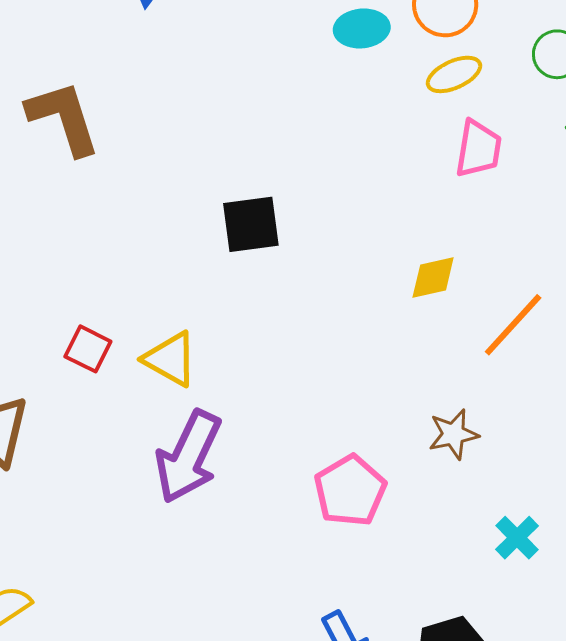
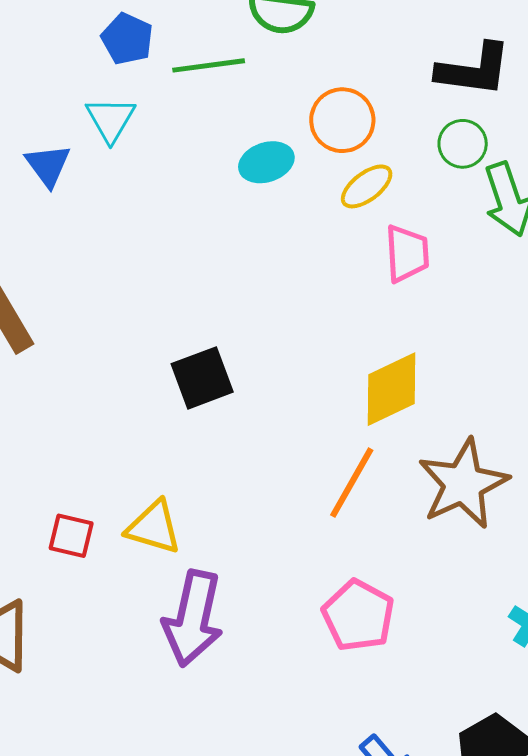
yellow diamond: (433, 278) -> (392, 389), size x1.5
orange line: (513, 325) -> (352, 483), moved
brown star: (453, 434) -> (463, 484), moved, size x1.8

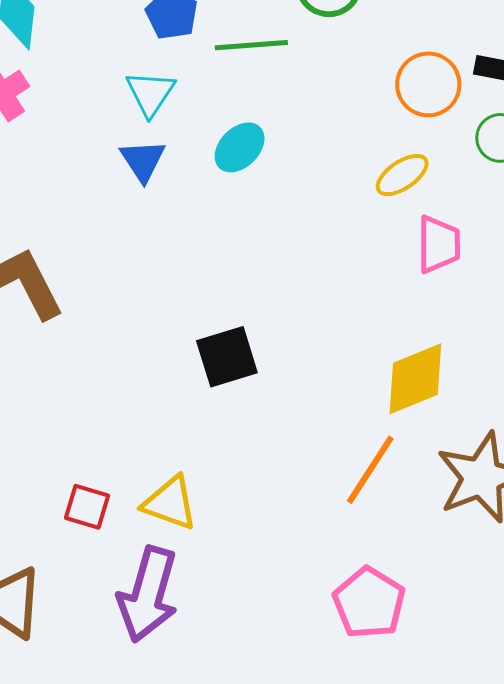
orange circle: (342, 120) -> (428, 84), moved
cyan ellipse: (266, 162) -> (240, 147), moved, turned -30
blue triangle: (48, 165) -> (143, 160), moved
purple arrow: (193, 618) -> (148, 594), moved

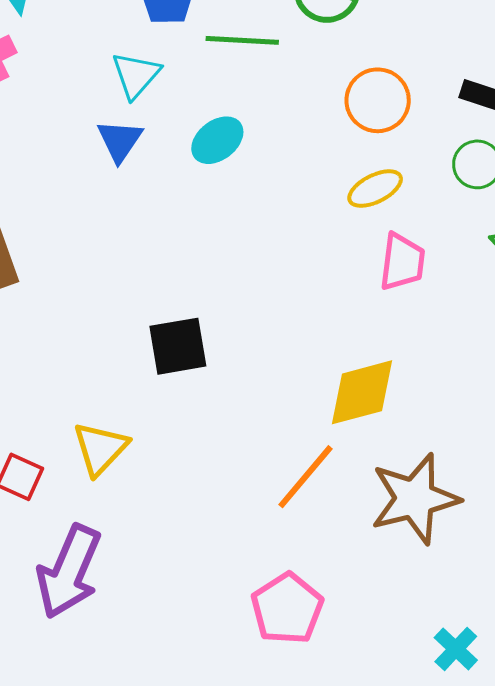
orange circle: (428, 84) -> (378, 100), moved
yellow triangle: (170, 503) -> (100, 448), moved, turned 46

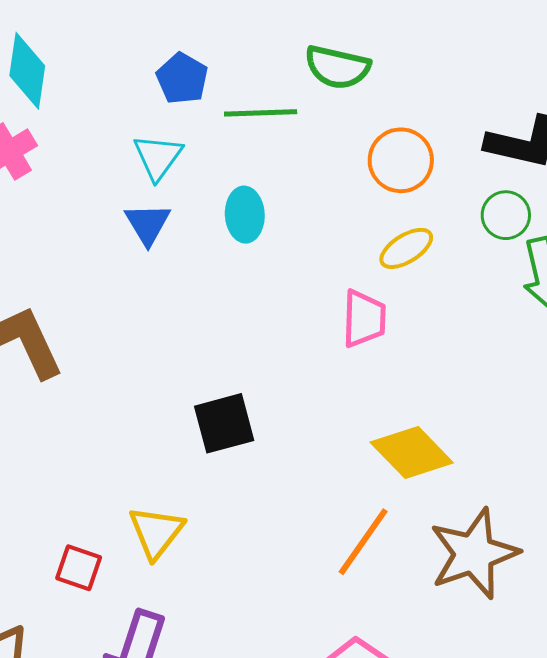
cyan ellipse: (217, 140) -> (245, 215), turned -50
pink trapezoid: (402, 262) -> (364, 319), moved
yellow diamond: (362, 392) -> (412, 453), turned 66

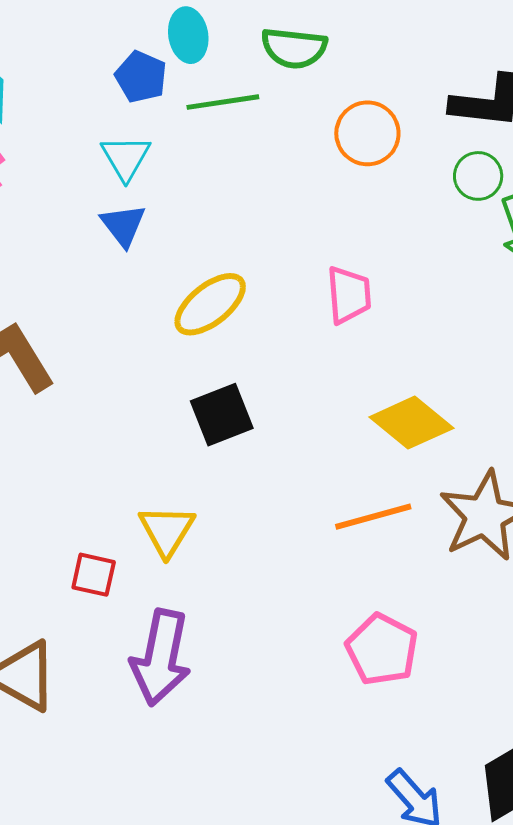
cyan ellipse: (245, 215) -> (188, 35), moved
yellow ellipse: (406, 248) -> (210, 304), moved, size x1.4
orange line: (363, 542) -> (373, 517), turned 46

